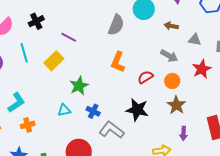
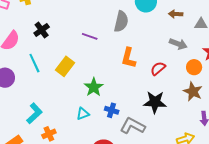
purple line: (69, 37) -> (90, 36), moved
orange circle: (172, 81) -> (194, 67), moved

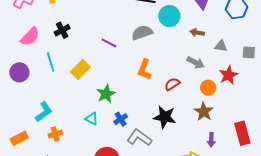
gray semicircle: (121, 22) -> (142, 33), turned -130
blue cross: (112, 110) -> (121, 119), turned 32
cyan triangle: (83, 114) -> (92, 119), turned 40

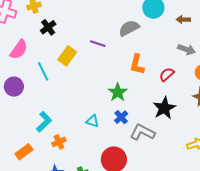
black cross: (62, 30) -> (48, 27), moved
yellow rectangle: (80, 69) -> (67, 56), moved
green star: (106, 94) -> (118, 92), moved
black star: (165, 117) -> (164, 108), turned -30

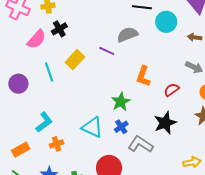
gray semicircle: (129, 28) -> (127, 35), moved
pink semicircle: (19, 50) -> (37, 39), moved
cyan triangle: (92, 121) -> (92, 127), size x1.6

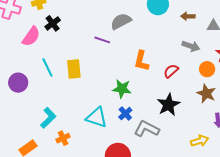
yellow rectangle: (75, 60) -> (74, 69), moved, turned -42
green star: (121, 102) -> (122, 89), turned -30

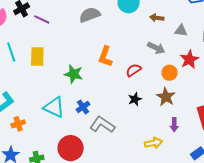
purple line: (102, 40) -> (42, 19), moved
green star: (122, 89) -> (74, 74), moved
black star: (169, 105) -> (135, 99), moved, size x0.6

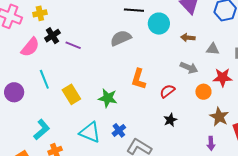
yellow rectangle: (37, 57) -> (71, 94), moved, turned -30
red star: (189, 59) -> (223, 77), turned 30
brown star: (166, 97) -> (219, 117), moved

